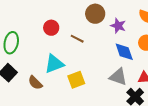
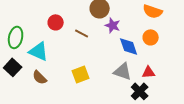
purple star: (118, 26) -> (113, 25), moved
cyan triangle: (54, 64) -> (39, 51), moved, turned 45

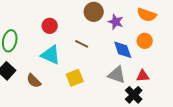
purple star: (113, 25) -> (116, 22), moved
brown line: (82, 33) -> (82, 44), moved
cyan triangle: (39, 51) -> (51, 55), moved

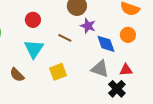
purple star: (116, 22) -> (88, 26), moved
cyan triangle: (51, 55) -> (34, 49), turned 40

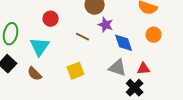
orange circle: (128, 35) -> (154, 35), moved
cyan triangle: (34, 49) -> (40, 47), moved

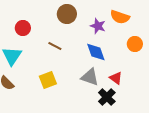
purple star: (106, 25) -> (98, 26), moved
orange circle: (154, 35) -> (135, 44), moved
red triangle: (144, 69) -> (116, 78), turned 40

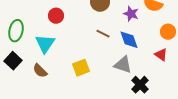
brown line: (55, 46) -> (103, 34), moved
red triangle: (116, 78) -> (161, 55), moved

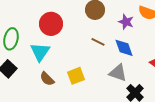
red circle: (56, 16) -> (51, 24), size x1.5
brown semicircle: (40, 71) -> (47, 79), moved

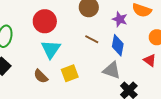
blue diamond: (124, 48) -> (118, 45), turned 30
cyan triangle: (40, 52) -> (51, 49), moved

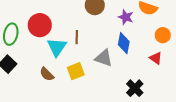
red circle: (45, 21) -> (40, 25), moved
brown line: (92, 39) -> (77, 37), moved, turned 64
gray triangle: (112, 70) -> (104, 58), moved

